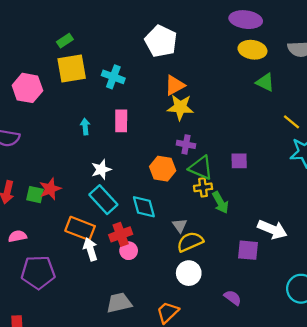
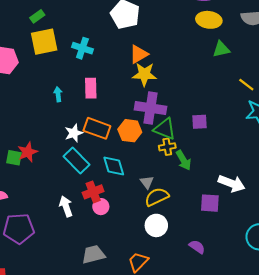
green triangle: (265, 82) -> (221, 49), turned -36
purple cross: (186, 144) -> (150, 108), size x1.8
orange rectangle: (80, 228) -> (97, 128), moved

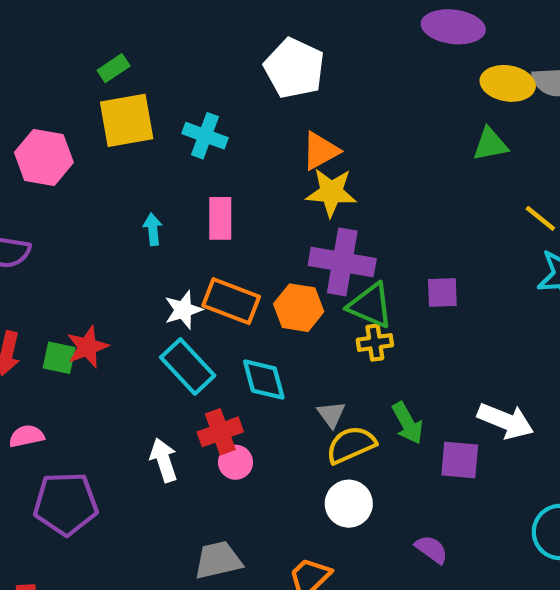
yellow ellipse: (209, 20) -> (508, 83), moved
green arrow: (183, 160) -> (408, 423), moved

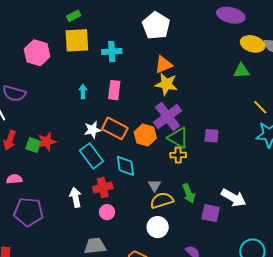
cyan cross: (205, 136) -> (112, 52), turned -30
purple cross: (342, 262) -> (168, 116), turned 36
pink circle: (236, 462) -> (107, 212), moved

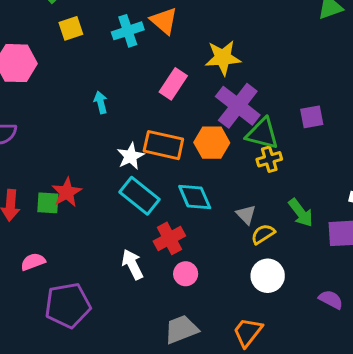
yellow square: (77, 40) -> (71, 28), size x0.6
orange triangle: (164, 65) -> (164, 21), moved, turned -42
pink rectangle: (114, 90) -> (173, 84), moved, turned 42
yellow semicircle: (162, 200) -> (263, 234), size x0.7

